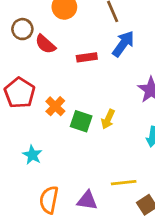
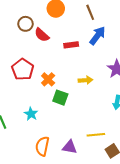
yellow arrow: (108, 119) -> (85, 80), moved, turned -120
green square: (81, 121) -> (60, 98), moved

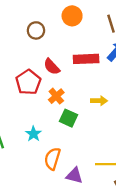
red semicircle: (42, 35) -> (52, 67), moved
red rectangle: (71, 45) -> (86, 59), size x1.5
orange semicircle: (42, 146) -> (52, 159), moved

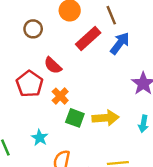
red rectangle: (86, 59) -> (88, 38), moved, turned -35
yellow arrow: (99, 101) -> (105, 118), moved, size x1.5

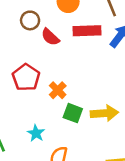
red rectangle: (88, 38) -> (87, 31), turned 40
red semicircle: (53, 65) -> (50, 37), moved

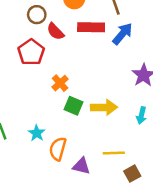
red pentagon: (26, 77) -> (31, 52), moved
cyan star: (36, 133) -> (37, 133), moved

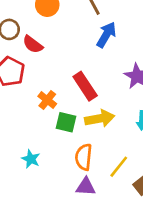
red rectangle: (91, 27) -> (85, 86), moved, turned 65
orange semicircle: (58, 149) -> (84, 157), moved
yellow line: (114, 153) -> (119, 167), turned -40

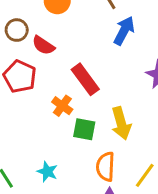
red rectangle: (85, 86) -> (85, 79), moved
yellow arrow: (100, 118) -> (121, 123), turned 88

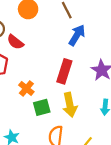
red rectangle: (85, 79) -> (64, 71), moved, turned 50
green square: (84, 129) -> (42, 107), turned -30

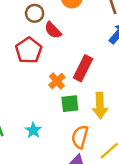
red rectangle: (64, 71) -> (83, 68), moved

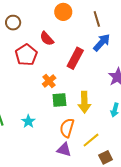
brown circle: (35, 13) -> (13, 23), moved
red rectangle: (83, 68) -> (75, 58), moved

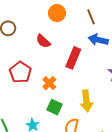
blue arrow: (102, 42) -> (98, 40), turned -114
red pentagon: (26, 55) -> (20, 72), moved
green square: (59, 100) -> (54, 107), moved, turned 35

